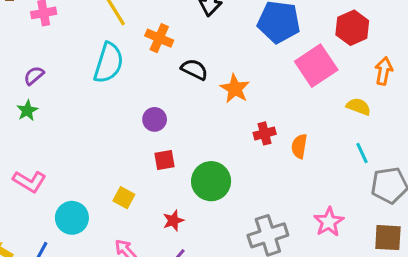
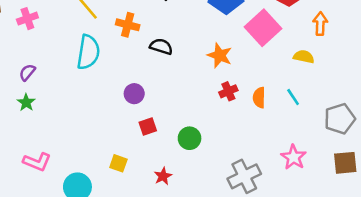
orange star: (235, 89) -> (220, 55), moved
cyan line: (362, 153) -> (293, 97), moved
green circle: (211, 181) -> (190, 138), size x0.7

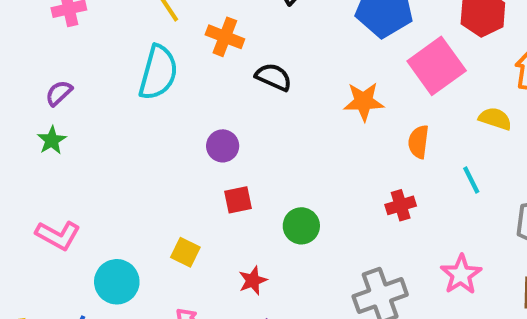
orange star: (220, 55) -> (364, 101), turned -30
red cross: (228, 91) -> (401, 205), moved
orange semicircle: (259, 98) -> (418, 142), moved

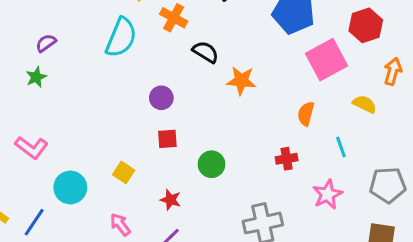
orange star: (364, 101) -> (241, 81), moved
pink star: (461, 275) -> (328, 194), moved
red star: (253, 280) -> (170, 200), turned 30

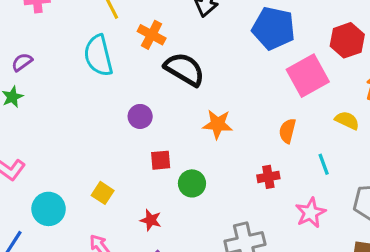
cyan semicircle: (121, 37) -> (98, 56), turned 144
black semicircle: (205, 52) -> (184, 69), size x1.5
orange star: (241, 81) -> (218, 124), moved
red square: (167, 139) -> (161, 160), moved

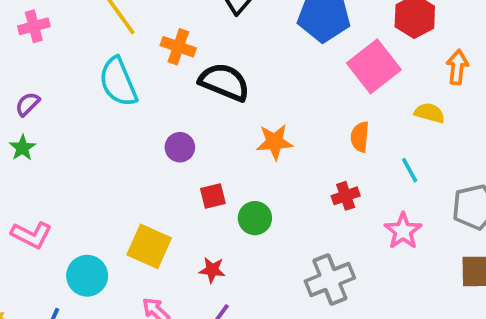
yellow square: (103, 193) -> (149, 246), size x1.6

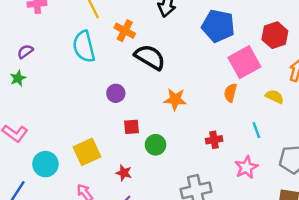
orange semicircle: (360, 137) -> (230, 93), moved
yellow square: (149, 246) -> (87, 152), turned 32

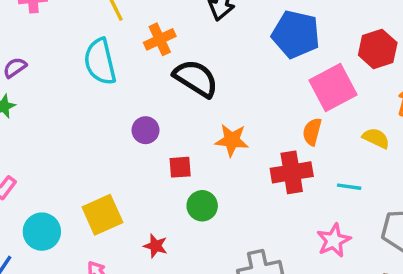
orange cross: (125, 31) -> (160, 39), turned 36
red square: (132, 127) -> (180, 167), moved
cyan line: (256, 130) -> (349, 187), turned -63
red cross: (214, 140) -> (292, 172), moved, size x1.6

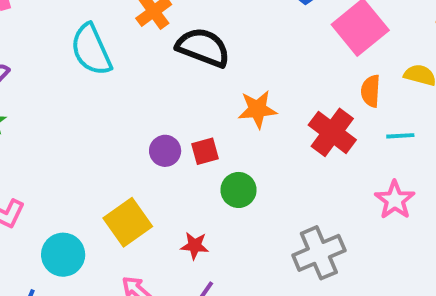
purple circle: (146, 130) -> (165, 151), moved
orange semicircle: (312, 132) -> (371, 91), moved
red cross: (292, 172) -> (332, 132), turned -33

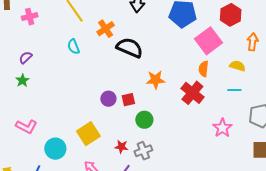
cyan semicircle: (91, 50) -> (74, 47), size x0.6
orange semicircle: (371, 91) -> (204, 69), moved
cyan line: (400, 136) -> (234, 90), moved
gray cross: (319, 253) -> (143, 151), moved, size x0.7

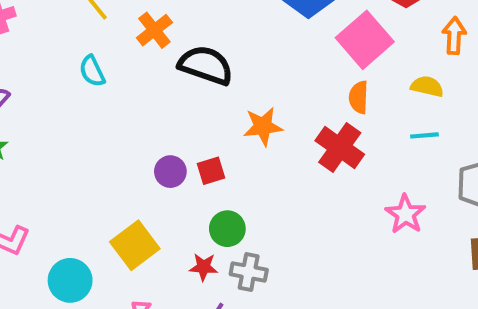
green circle: (144, 120) -> (227, 229), moved
gray cross: (143, 151) -> (249, 272), turned 36

